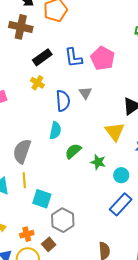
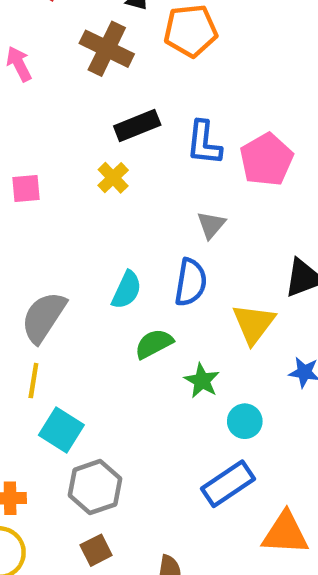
blue semicircle: (63, 101) -> (191, 282), moved
brown square: (49, 244) -> (96, 550), moved

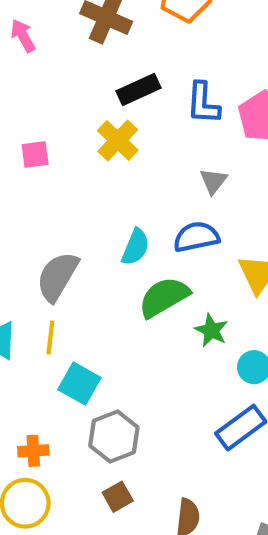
yellow cross: (113, 178) -> (118, 140), size x1.4
blue semicircle: (191, 282) -> (196, 237), turned -108
green semicircle: (154, 344) -> (164, 297), size x1.4

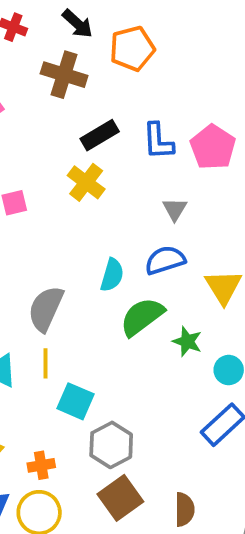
brown square: (118, 497) -> (120, 498), size x1.6

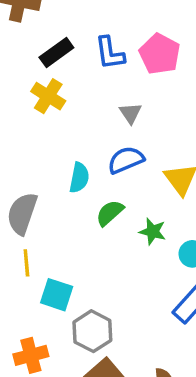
green semicircle: (142, 317) -> (110, 213), size x0.7
orange cross: (41, 465) -> (31, 355), size x1.4

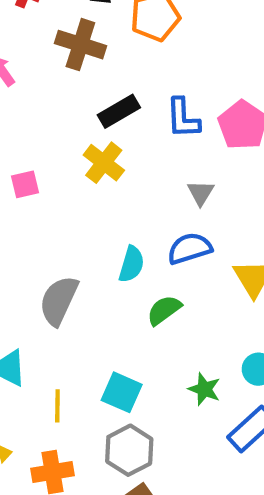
green star: (153, 232) -> (204, 389), moved
yellow line: (26, 263) -> (57, 406), moved
cyan square: (57, 295) -> (122, 392), moved

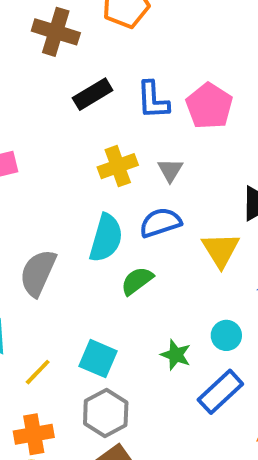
yellow cross: (104, 163) -> (118, 166), moved, turned 33
cyan semicircle: (132, 264) -> (106, 238), size x1.4
yellow line: (57, 406) -> (38, 372), turned 44

